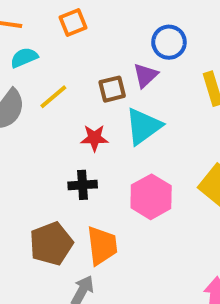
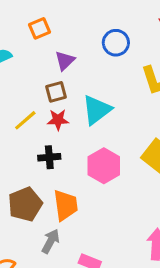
purple triangle: (145, 75) -> (65, 61), moved
brown square: (112, 89) -> (56, 92), moved
yellow line: (53, 97) -> (25, 120), moved

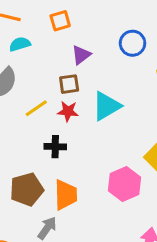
pink hexagon: (104, 166) -> (125, 184), moved

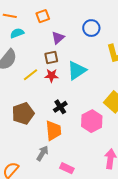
black cross: (55, 147) -> (60, 107), moved, turned -32
brown pentagon: (27, 189) -> (23, 113), moved

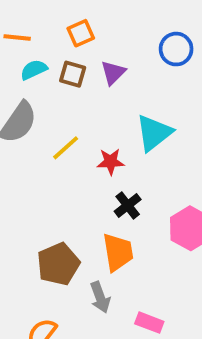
brown square: (51, 57) -> (73, 74), moved, turned 32
red star: (51, 76) -> (111, 162), moved
brown pentagon: (23, 113) -> (58, 264), moved
gray arrow: (42, 153) -> (100, 297), turned 133

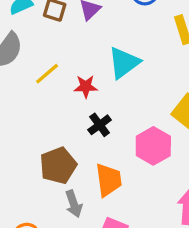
orange trapezoid: (118, 252) -> (109, 180), moved
brown pentagon: (58, 264) -> (58, 165), moved

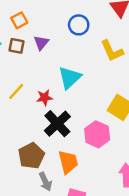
black cross: (100, 125) -> (57, 124), size x1.6

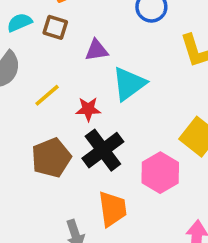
purple triangle: (41, 43) -> (97, 50), moved, turned 35
brown pentagon: (31, 156) -> (51, 158), moved

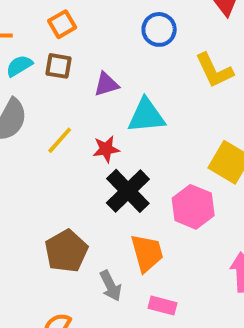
cyan triangle: (129, 84) -> (146, 116), turned 39
brown pentagon: (51, 158) -> (66, 251), moved

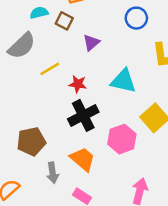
purple triangle: (106, 84) -> (91, 42), turned -42
cyan triangle: (146, 116) -> (123, 81), moved
orange trapezoid: (147, 253) -> (83, 159), turned -52

